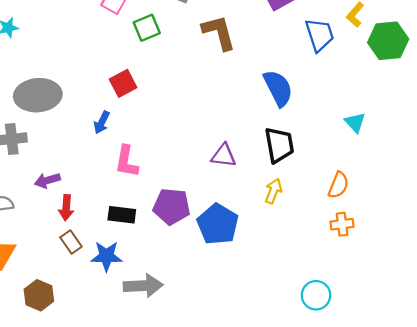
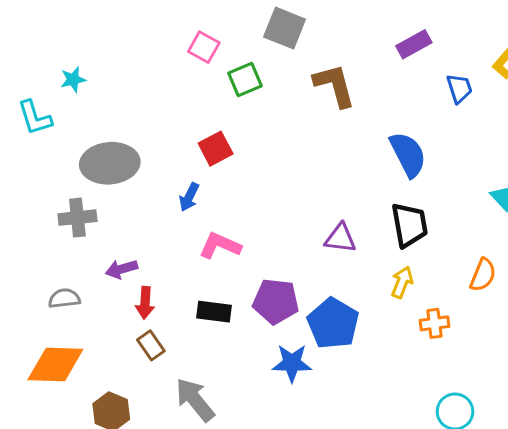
blue trapezoid: (320, 35) -> (459, 88), size x0.7
pink L-shape: (127, 161) -> (220, 246), turned 104
orange cross: (342, 224) -> (434, 323), moved
blue star: (106, 256) -> (292, 363), moved
gray arrow: (143, 286) -> (195, 400), moved, turned -126

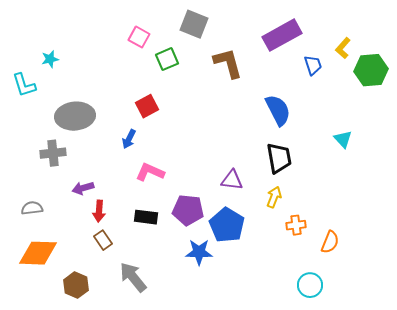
purple rectangle: (414, 44) -> (282, 35), size x1.6
purple triangle: (340, 238) -> (232, 180), moved
orange semicircle: (483, 275) -> (330, 242), moved
gray semicircle: (64, 298) -> (32, 208), moved

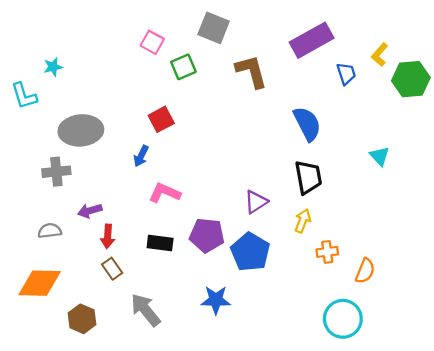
purple triangle: (232, 180) -> (256, 202), turned -40
gray semicircle: (32, 208) -> (50, 231), moved
blue star: (199, 252) -> (216, 300), moved
cyan circle: (310, 285) -> (343, 319), size x1.4

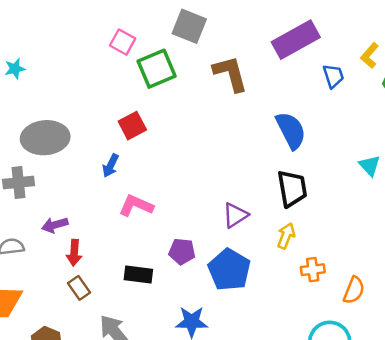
green square: (183, 67) -> (157, 69), size x1.4
purple pentagon: (207, 235) -> (182, 252), size x0.7
black rectangle: (160, 243) -> (138, 275), moved

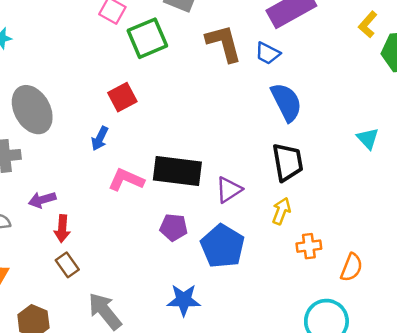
blue trapezoid: (333, 76) -> (268, 53), moved, turned 135
gray ellipse: (45, 138) -> (32, 110), turned 66
black rectangle: (138, 275) -> (177, 171), moved, size x1.6

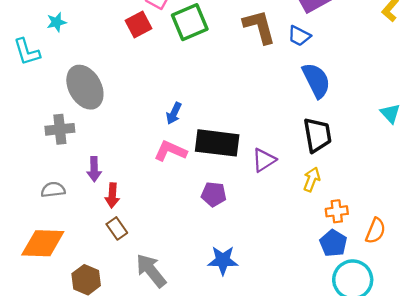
red square: (122, 97) -> (139, 24), moved
blue arrow: (100, 138) -> (174, 113), moved
purple arrow: (42, 200) -> (94, 169), turned -75
blue pentagon: (223, 246) -> (333, 243), moved, size x0.7

